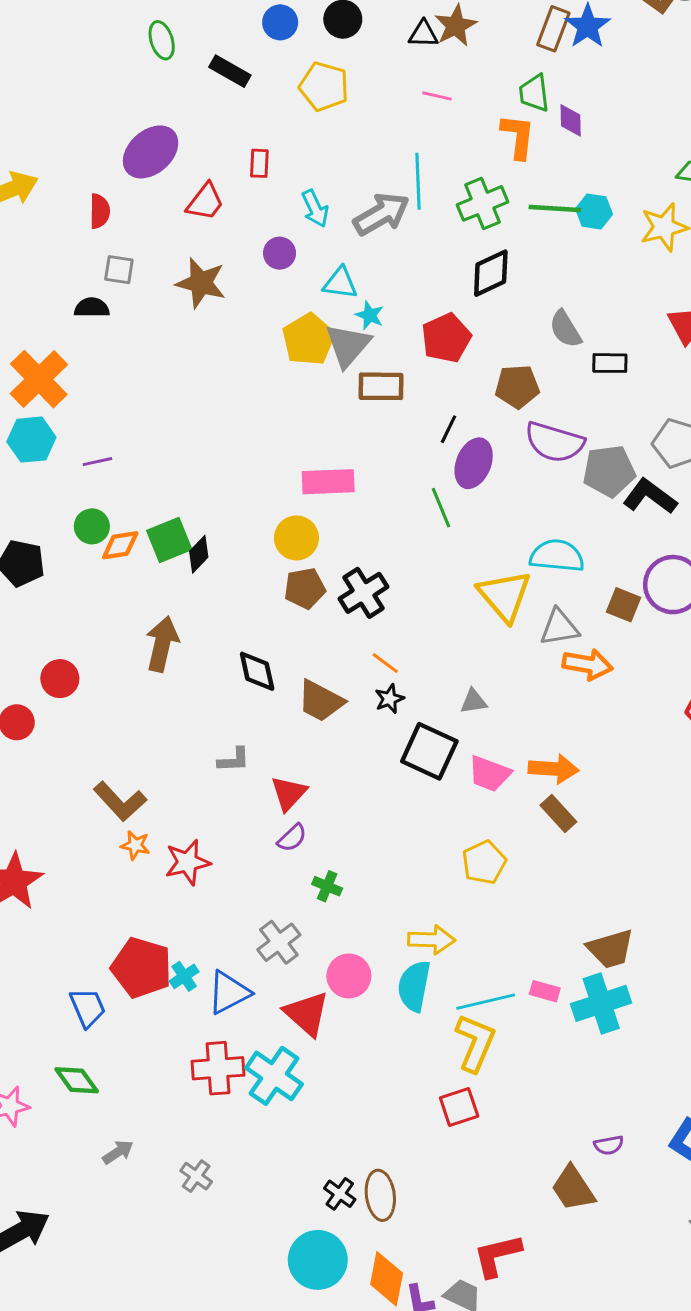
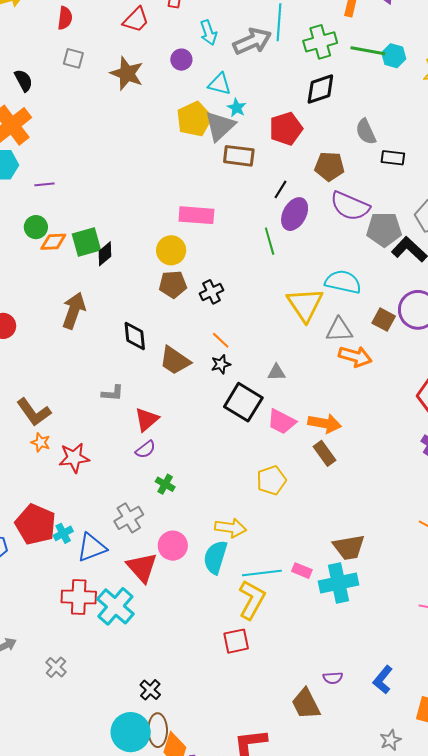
black semicircle: (92, 308) -> (24, 81), moved, turned 55
black cross: (363, 593) -> (212, 292), size x0.7
brown ellipse: (380, 1195) -> (158, 730), moved

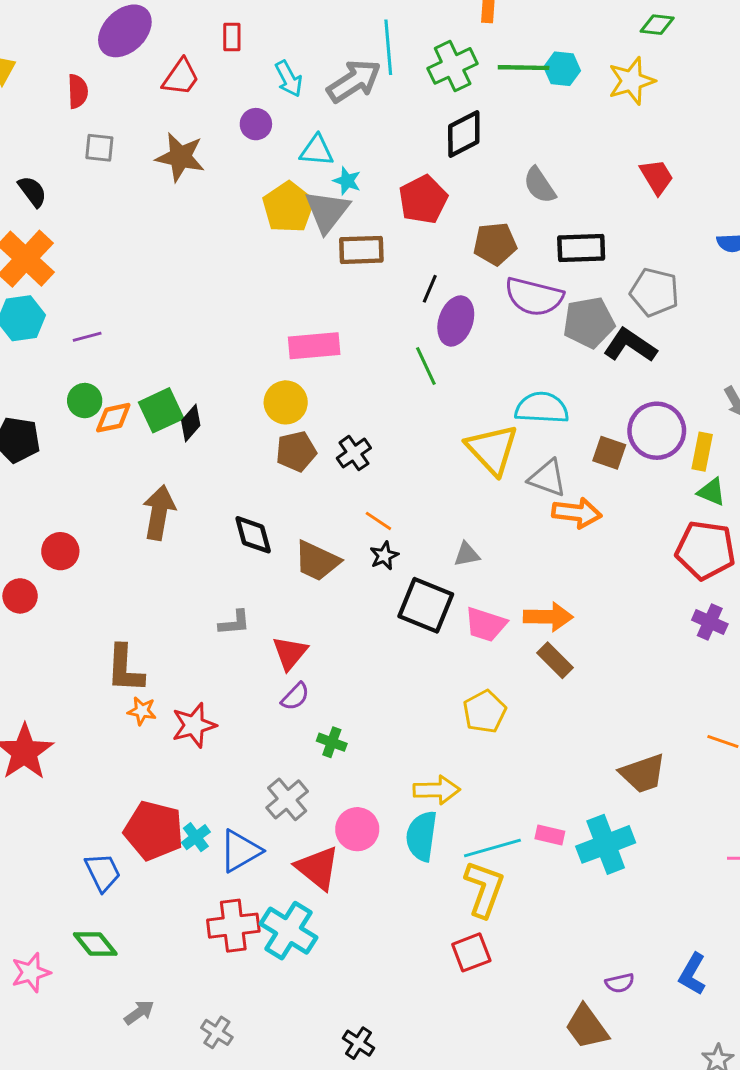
black rectangle: (393, 158) -> (581, 248), moved, size x1.4
gray triangle: (339, 330) -> (547, 478), turned 32
brown L-shape: (34, 412) -> (125, 669), turned 48
brown trapezoid: (349, 547) -> (643, 773), moved

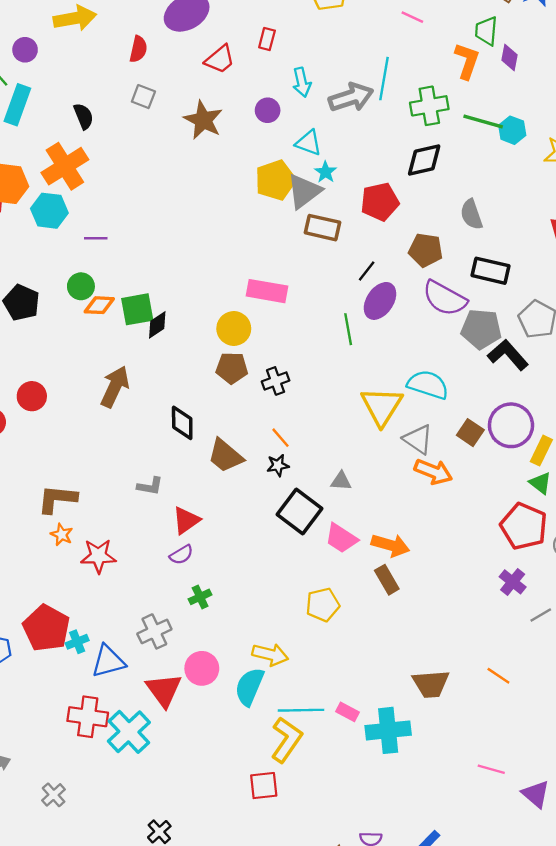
brown L-shape: (125, 669) -> (57, 499), turned 78
green cross: (332, 742) -> (200, 597), turned 30

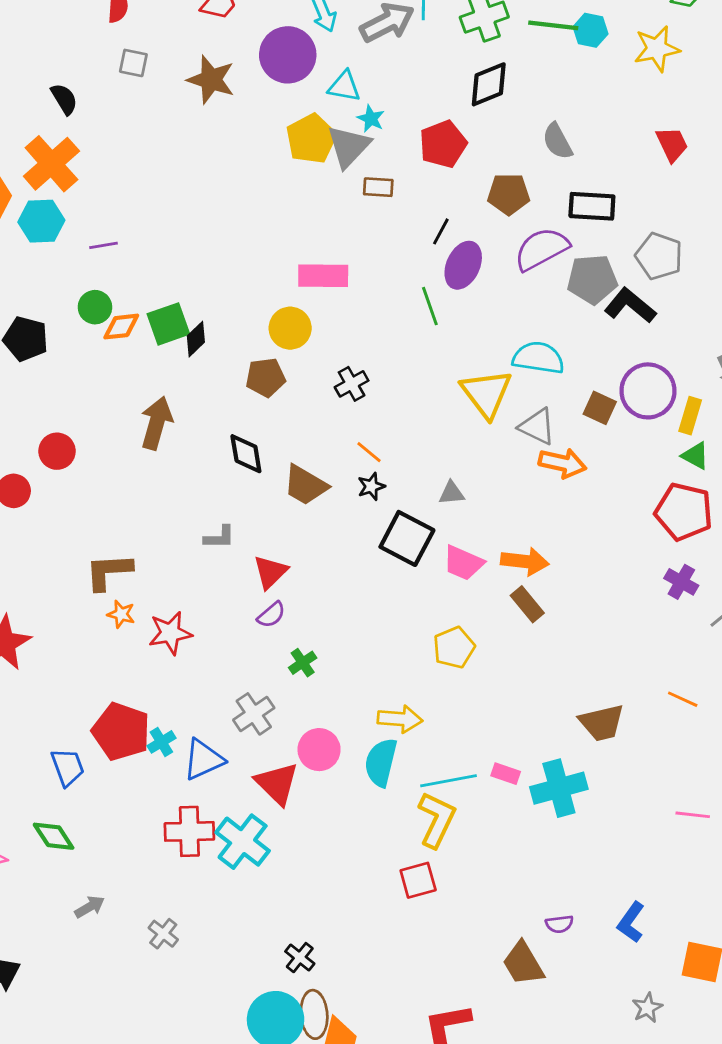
purple circle: (268, 110) -> (288, 55), size x1.8
brown rectangle: (322, 228) -> (378, 187), size x0.7
purple semicircle: (445, 298) -> (541, 249), turned 132
brown pentagon: (232, 368) -> (266, 377), moved

